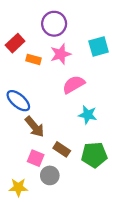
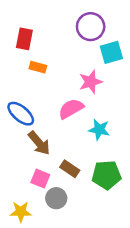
purple circle: (54, 24) -> (91, 27), moved
red rectangle: (15, 43) -> (24, 39), moved, turned -36
pink star: (61, 54) -> (91, 82), moved
pink semicircle: (74, 84) -> (71, 109), moved

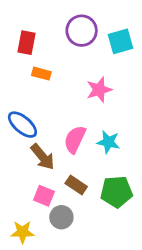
purple circle: (91, 27) -> (82, 31), moved
cyan square: (111, 52) -> (120, 41), moved
pink semicircle: (71, 109) -> (75, 139), moved, turned -35

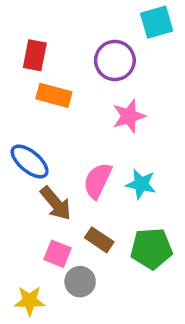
purple circle: (82, 31) -> (115, 60), moved
cyan square: (120, 41) -> (157, 22), moved
orange rectangle: (41, 74) -> (54, 95), size x1.4

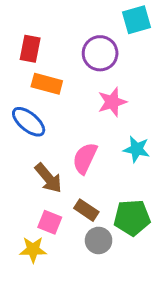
blue ellipse: (30, 161) -> (29, 122), moved
cyan star: (141, 184) -> (137, 149), moved
gray circle: (80, 282) -> (99, 240), moved
yellow star: (30, 301) -> (33, 250), moved

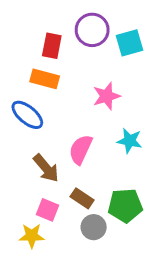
cyan square: (137, 20) -> (130, 43), moved
red rectangle: (30, 49) -> (52, 46), moved
purple circle: (100, 53) -> (92, 30), moved

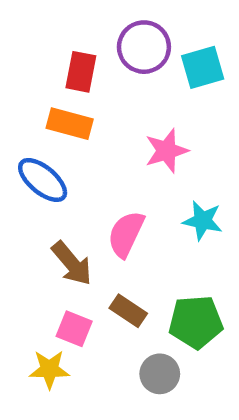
gray circle: (94, 227) -> (160, 374), moved

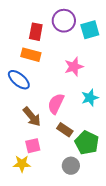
cyan star: (203, 221) -> (90, 98), turned -30
brown rectangle: (128, 311) -> (65, 130), moved
green pentagon: (196, 322) -> (87, 143), turned 30
pink square: (74, 329) -> (33, 146), turned -35

